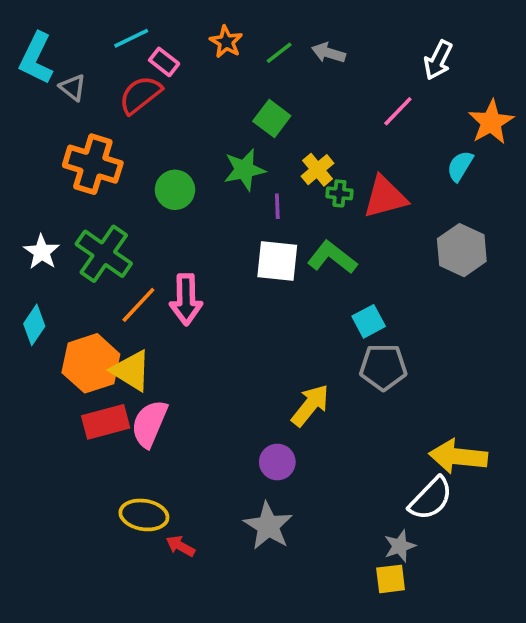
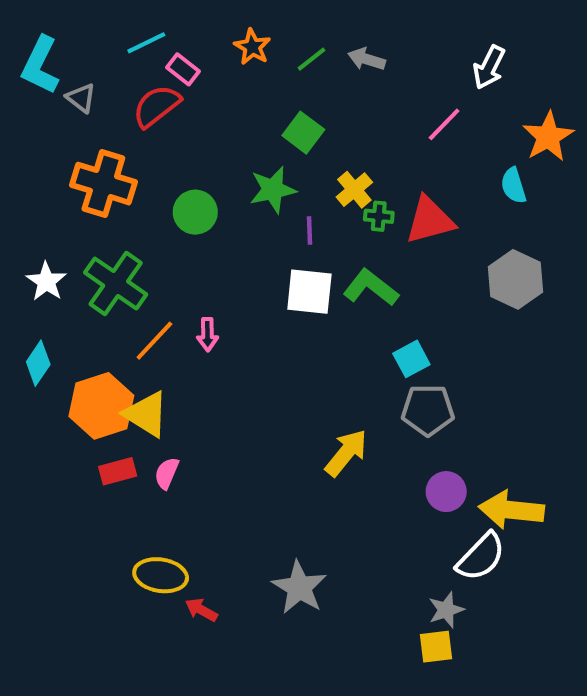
cyan semicircle: (460, 166) -> (513, 186), turned -48
pink arrow: (186, 299) -> (207, 334), size x0.6
red rectangle: (106, 422) -> (118, 471), size x0.7
pink semicircle: (149, 424) -> (167, 473), size x0.6
purple circle: (277, 462) -> (446, 492), moved

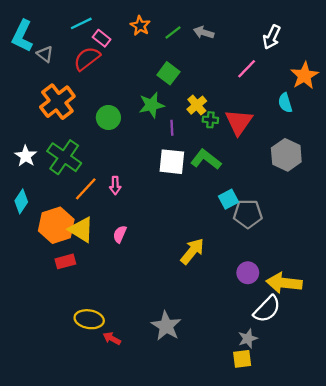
orange cross: (103, 184) -> (57, 102), turned 36
red triangle: (430, 220) -> (239, 122), turned -40
gray pentagon: (428, 410) -> (248, 214), moved
pink semicircle: (167, 473) -> (120, 234), moved

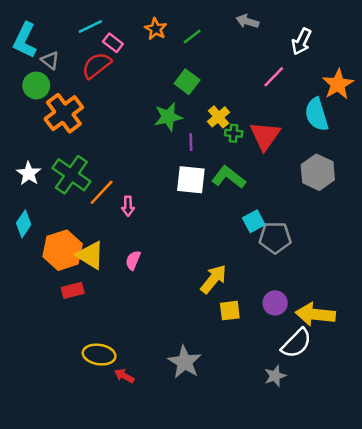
gray arrow: (204, 33) -> (247, 21), moved
cyan semicircle: (285, 103) -> (317, 114), size x1.5
green circle: (108, 118) -> (36, 85), moved
orange line: (86, 189) -> (102, 192), moved
yellow square: (242, 359) -> (230, 311), moved

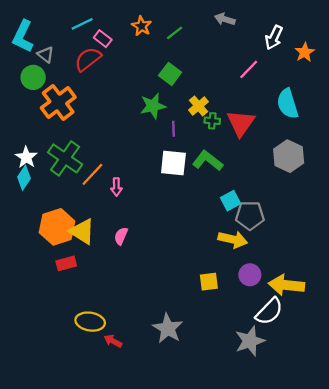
orange star: (338, 84) -> (305, 52), moved, size x0.7
cyan diamond: (24, 224) -> (24, 178), moved
yellow arrow: (213, 279) -> (233, 239), moved, turned 64
gray star: (275, 376) -> (250, 341), size x1.5

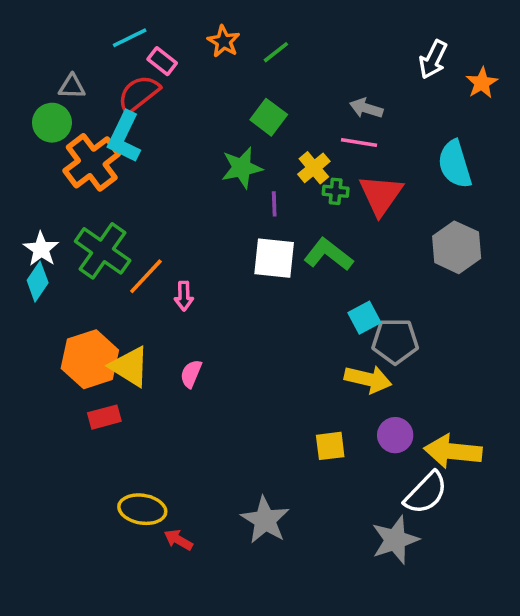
gray arrow: (225, 19) -> (366, 108), moved
cyan L-shape: (23, 36) -> (124, 137), moved
gray triangle: (46, 55) -> (72, 87), turned -36
pink line: (249, 69) -> (359, 143), moved, turned 55

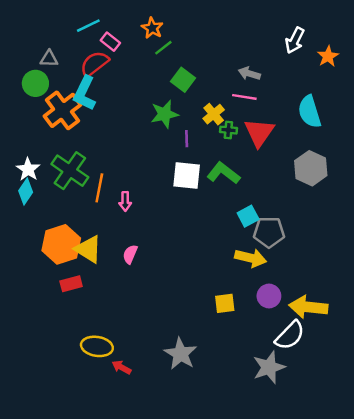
green line: (276, 52) -> (163, 48), moved
orange line: (146, 276) -> (99, 188), turned -32

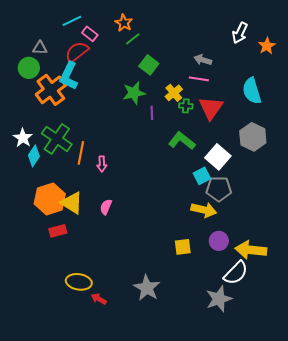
white square: (187, 176) -> (218, 157), moved, turned 35
cyan diamond: (26, 192) -> (34, 156), moved

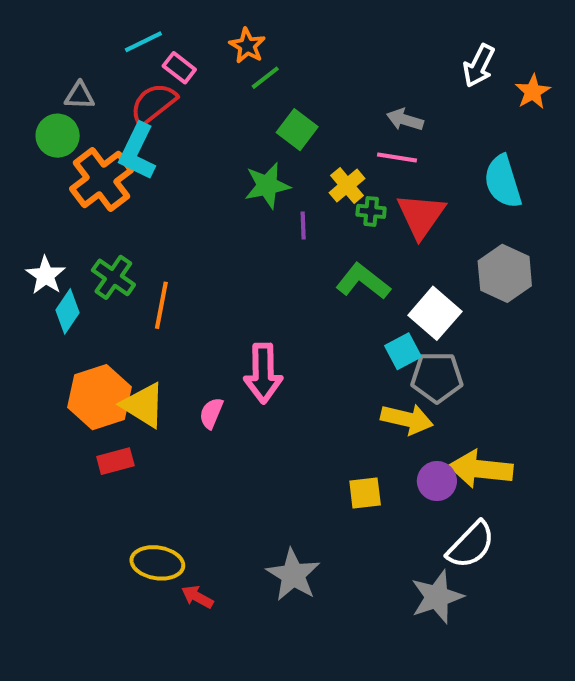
green cross: (57, 139) -> (113, 277), size x0.7
pink arrow: (102, 164) -> (263, 373), moved, size x1.8
yellow arrow: (251, 250) -> (481, 469), moved

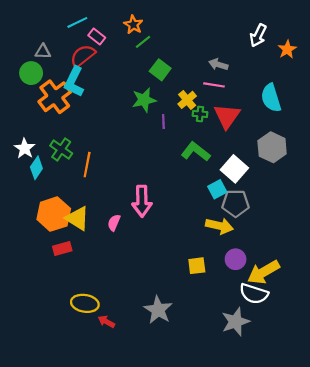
yellow arrow: (481, 469) -> (264, 272), moved, turned -36
white semicircle: (471, 545) -> (254, 294), turned 64

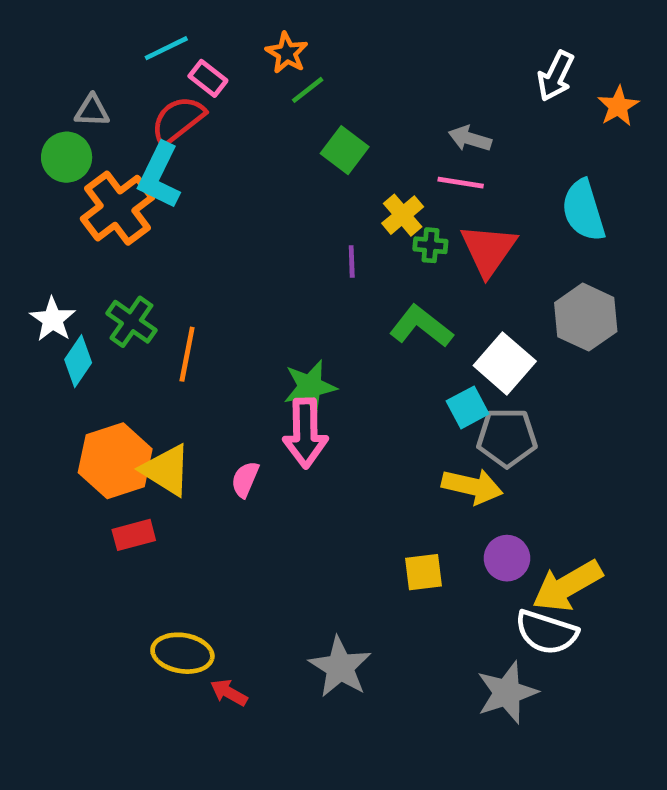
green star: (144, 100) -> (310, 387), moved

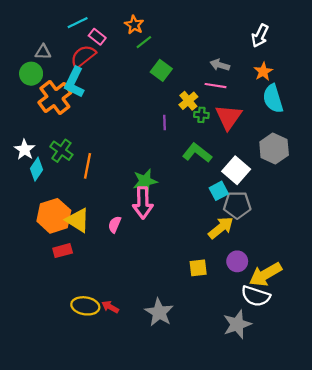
orange star: (618, 106) -> (263, 71), moved
yellow arrow: (472, 486) -> (221, 228), turned -52
red arrow: (229, 693) -> (110, 307), moved

